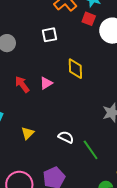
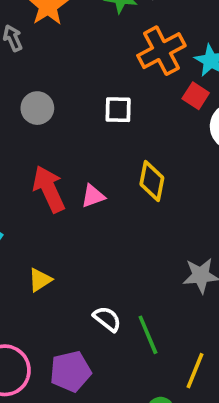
red arrow: (22, 84) -> (49, 189), size x1.4
white semicircle: (66, 137) -> (107, 319), moved

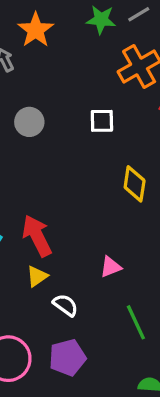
red arrow: (49, 189) -> (37, 236), moved
pink triangle: (93, 196) -> (111, 267), moved
white semicircle: (107, 319) -> (65, 305), moved

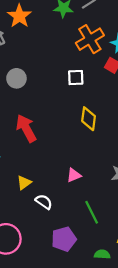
white square: (102, 121) -> (76, 78), moved
red arrow: (37, 236) -> (26, 128), moved
purple pentagon: (67, 358) -> (64, 239), moved

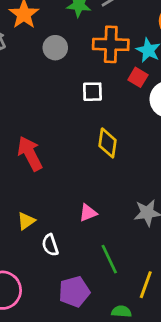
orange cross: (90, 39) -> (111, 44), turned 32
gray circle: (16, 78) -> (55, 48), moved
white semicircle: (44, 202) -> (50, 245), turned -144

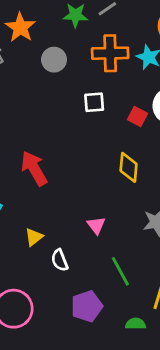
red square: (138, 77) -> (138, 116), moved
yellow diamond: (108, 143) -> (129, 167), moved
pink triangle: (88, 213) -> (96, 225), turned -42

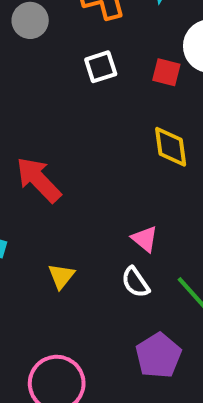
white semicircle: (60, 260) -> (135, 282), moved

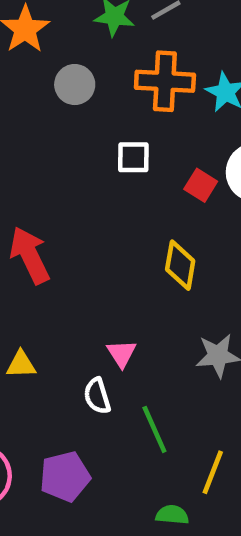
yellow triangle: (61, 276) -> (21, 364), turned 32
purple pentagon: (158, 356) -> (65, 476), moved

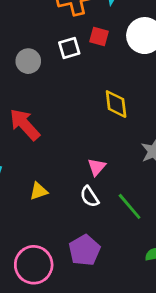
gray circle: (75, 85) -> (28, 61), moved
red square: (201, 185) -> (99, 36), moved
pink triangle: (122, 353) -> (97, 167), turned 30

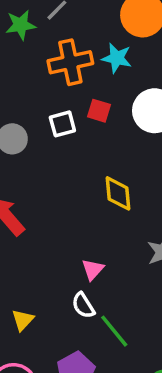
yellow triangle: (39, 191) -> (23, 320), moved, turned -30
green line: (130, 206) -> (114, 331), moved

